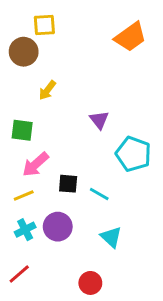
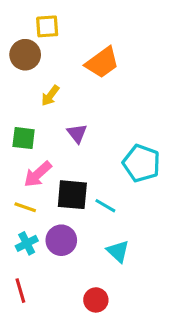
orange trapezoid: (130, 37) -> (102, 63), moved
purple triangle: (99, 120) -> (77, 133), moved
black square: (68, 184) -> (72, 195), size x1.5
yellow line: (24, 195) -> (25, 207), turned 42
red line: (19, 274) -> (20, 291), turned -65

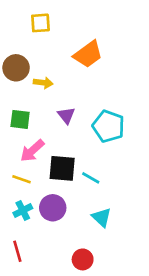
brown circle: (25, 55) -> (16, 68), moved
yellow arrow: (50, 96) -> (43, 83), turned -120
cyan pentagon: (141, 163) -> (108, 126), moved

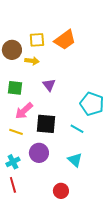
yellow square: (40, 23) -> (37, 40), moved
cyan pentagon: (108, 126) -> (92, 104), moved
cyan line: (91, 178) -> (77, 129), moved
cyan cross: (23, 211) -> (13, 162), moved

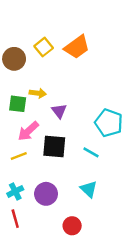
yellow square: (37, 40) -> (44, 47), turned -35
yellow arrow: (32, 61) -> (38, 93), moved
purple triangle: (49, 85) -> (59, 111), moved
yellow line: (16, 132) -> (19, 156), turned -40
purple circle: (39, 153) -> (46, 194), moved

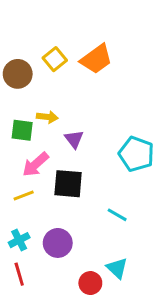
cyan line: (91, 152) -> (117, 215), moved
cyan triangle: (89, 189) -> (117, 268), moved

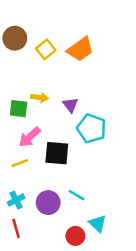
brown circle: (18, 74) -> (15, 38), moved
purple triangle: (74, 139) -> (70, 105), moved
cyan pentagon: (136, 154) -> (91, 128), moved
cyan line: (117, 215) -> (77, 195), moved

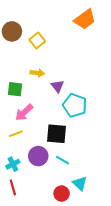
orange trapezoid: (80, 49) -> (85, 19), moved
yellow arrow: (40, 98) -> (37, 73), moved
black square: (57, 153) -> (56, 134), moved
purple circle: (48, 203) -> (38, 156), moved

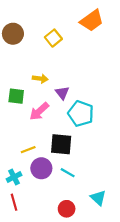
yellow square: (37, 41) -> (53, 38), moved
pink arrow: (24, 112) -> (39, 111), moved
yellow line: (16, 134) -> (28, 150), moved
cyan triangle: (80, 183) -> (98, 198), moved

